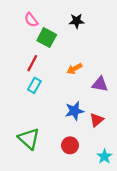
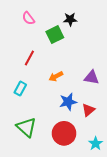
green square: (47, 38) -> (55, 35), moved, turned 36
orange arrow: (74, 69) -> (56, 76), moved
cyan rectangle: (34, 85) -> (20, 89), moved
red circle: (70, 145) -> (64, 133), size x1.5

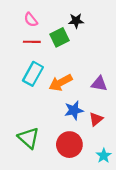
red line: (29, 58) -> (32, 42), moved, turned 63
orange arrow: (56, 76) -> (61, 83), size x1.5
cyan rectangle: (20, 89) -> (33, 74), moved, size x1.5

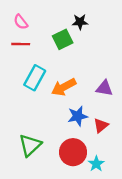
pink semicircle: (31, 20) -> (21, 22), moved
red line: (32, 42) -> (21, 44), moved
green triangle: (29, 138) -> (30, 145), turned 35
cyan star: (104, 156) -> (96, 164), moved

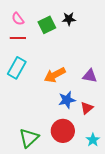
green square: (63, 39) -> (47, 25), moved
cyan rectangle: (35, 78) -> (17, 68), moved
green triangle: (30, 145) -> (29, 138), moved
cyan star: (96, 164) -> (93, 140), moved

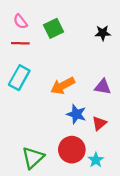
black star: (69, 19) -> (103, 33), moved
blue star: (67, 100) -> (76, 114), turned 30
cyan star: (93, 140) -> (96, 160), moved

